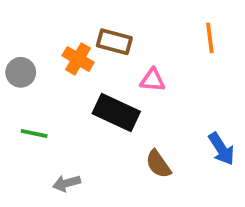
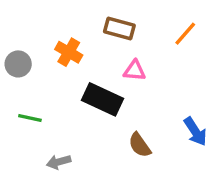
orange line: (210, 38) -> (185, 34), turned 48
brown rectangle: (114, 42) -> (119, 29), moved

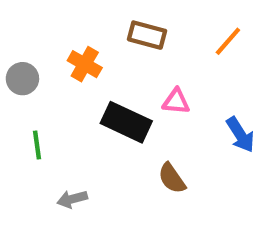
pink triangle: (135, 71) -> (176, 101), moved
green line: (30, 118) -> (37, 145), turned 70
blue arrow: (195, 131) -> (240, 135), moved

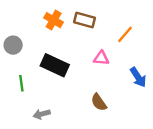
orange line: (228, 41) -> (125, 34), moved
orange cross: (85, 64) -> (54, 20), moved
black rectangle: (126, 122) -> (55, 65), moved

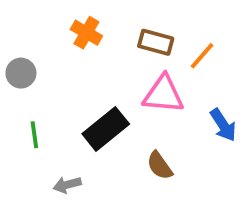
brown rectangle: (85, 20) -> (156, 42), moved
pink triangle: (101, 58) -> (163, 94), size x1.6
black rectangle: (55, 65) -> (106, 129), moved, turned -64

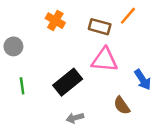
orange line: (202, 56) -> (128, 16), moved
brown semicircle: (160, 166) -> (122, 106), moved
gray arrow: (67, 185) -> (75, 118), moved

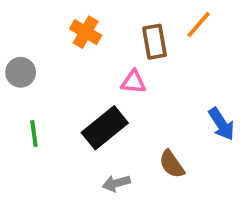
brown rectangle: (100, 27) -> (155, 42), turned 65
pink triangle: (105, 60) -> (133, 82), moved, size x0.6
brown semicircle: (122, 106) -> (172, 164), moved

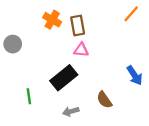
orange line: (199, 24) -> (131, 14), moved
brown rectangle: (155, 42) -> (78, 26), moved
green line: (34, 134) -> (29, 96), moved

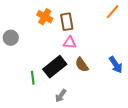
green line: (29, 96) -> (33, 78), moved
brown semicircle: (104, 100) -> (82, 65), moved
gray arrow: (71, 111) -> (61, 96), turned -40

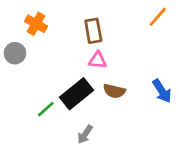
orange cross: (45, 17) -> (36, 24), moved
brown semicircle: (82, 65) -> (114, 91), turned -42
green line: (33, 78) -> (46, 109), turned 56

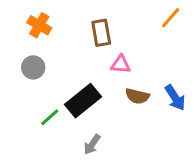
gray circle: (15, 53) -> (33, 67), moved
pink triangle: (98, 60) -> (121, 64), moved
brown semicircle: (114, 91) -> (137, 96), moved

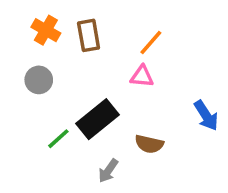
orange line: (171, 18) -> (151, 43), moved
brown rectangle: (101, 33) -> (89, 35), moved
brown semicircle: (137, 96) -> (149, 144), moved

